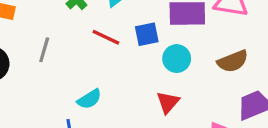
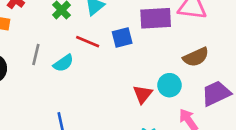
cyan circle: (177, 59) -> (169, 85), moved
cyan semicircle: (89, 99) -> (63, 63), moved

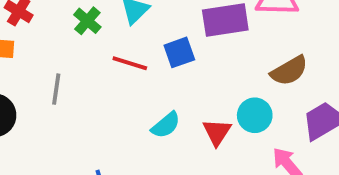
cyan semicircle: (63, 63) -> (166, 125), moved

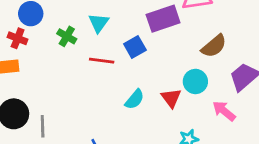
gray line: (56, 89) -> (43, 126), moved

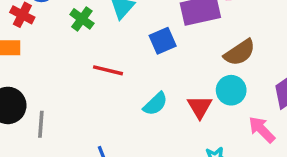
brown semicircle: (214, 46) -> (240, 52), moved
red line: (102, 61) -> (108, 70), moved

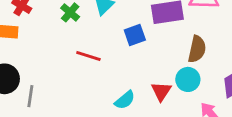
brown semicircle: (240, 52) -> (197, 49), turned -48
cyan semicircle: (155, 104) -> (125, 100), moved

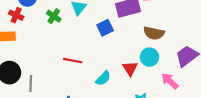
brown semicircle: (197, 49) -> (154, 33), turned 96
red line: (88, 56) -> (73, 61), moved

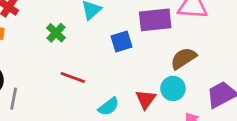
green cross: (54, 16) -> (56, 33), moved
brown semicircle: (154, 33) -> (183, 58), turned 126

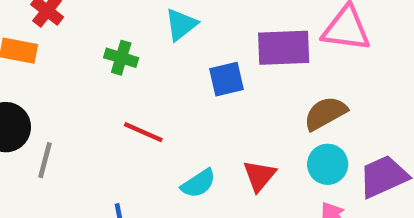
green cross: (56, 33) -> (121, 58), turned -30
cyan circle: (173, 88) -> (328, 164), moved

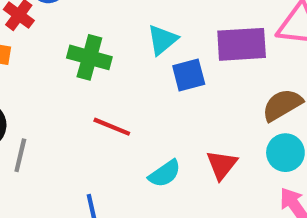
cyan triangle: (181, 25) -> (162, 40), moved
green cross: (121, 58) -> (89, 57), size x1.4

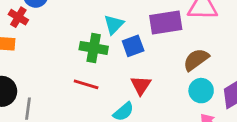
green cross: (89, 57) -> (94, 48), moved
red triangle: (222, 165) -> (141, 85), moved

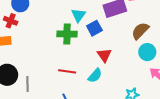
red line: (86, 84) -> (67, 71), moved

